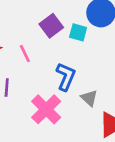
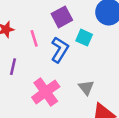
cyan square: (78, 32) -> (84, 38), moved
blue L-shape: (66, 77) -> (60, 50), moved

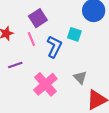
purple square: (62, 17) -> (38, 18), moved
purple line: (13, 67) -> (15, 65), turned 64

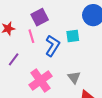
cyan square: (74, 34) -> (73, 36), turned -32
purple line: (15, 65) -> (14, 59), turned -40

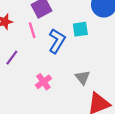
pink cross: (40, 81) -> (43, 82), size x0.6

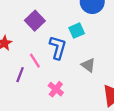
pink line: (32, 30) -> (35, 61), moved
gray triangle: (83, 77) -> (88, 65), moved

